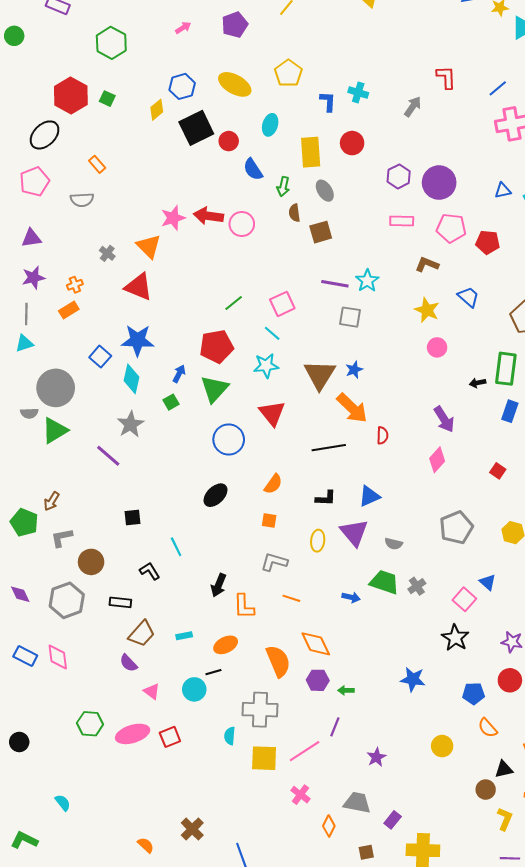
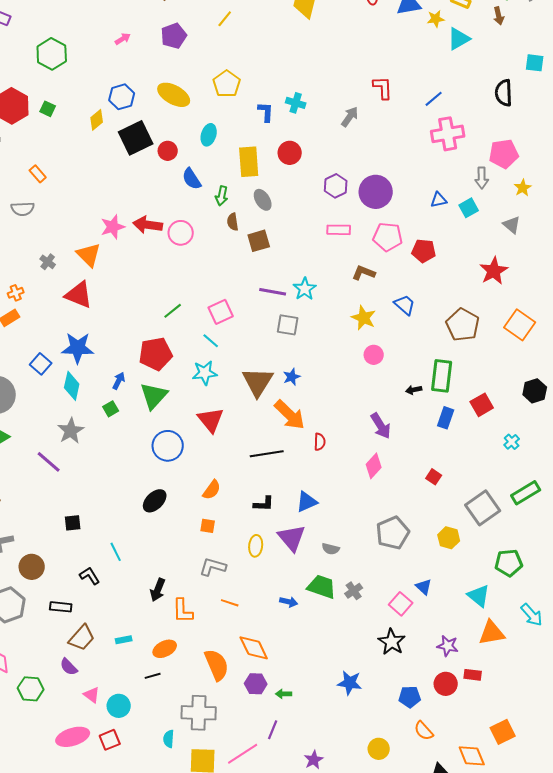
cyan circle: (194, 689) -> (119, 706), moved
green hexagon: (90, 724) -> (31, 689), moved

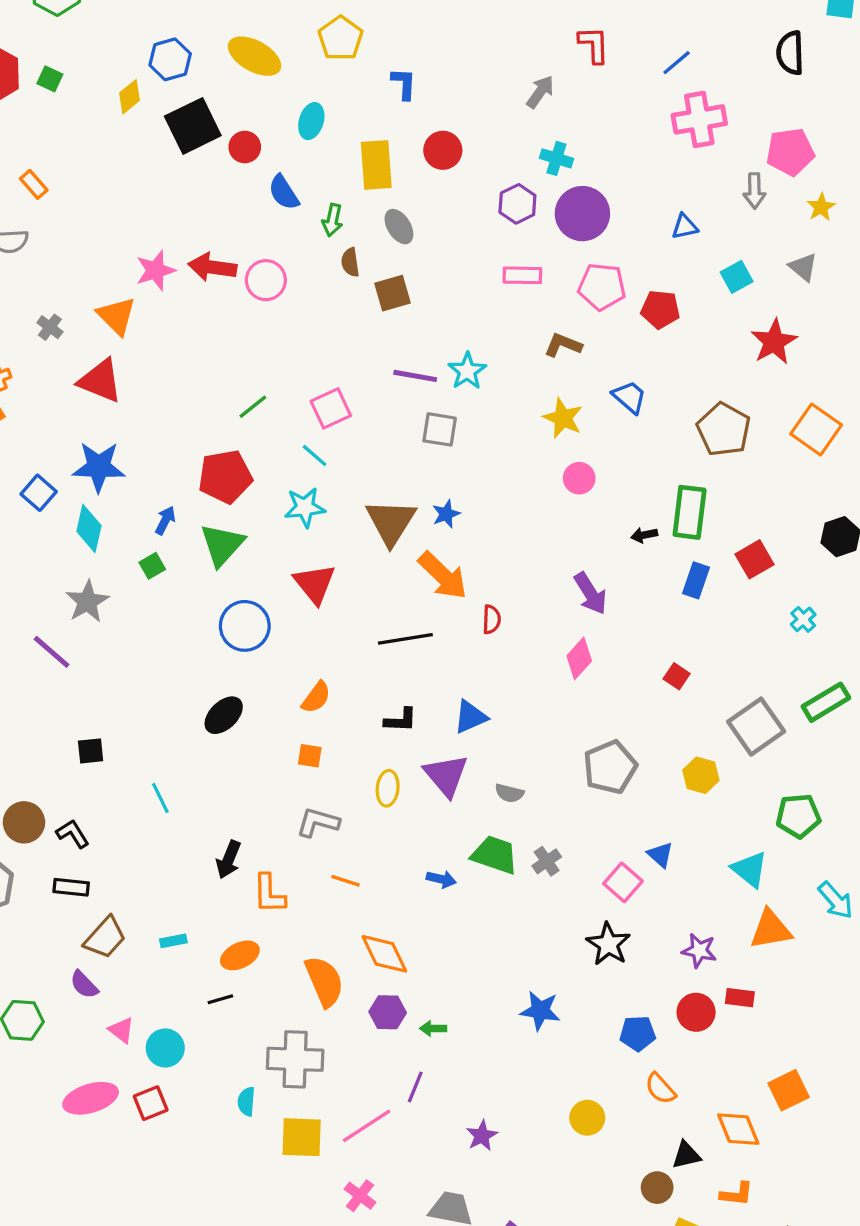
cyan cross: (296, 103) -> (556, 158), moved
cyan square: (469, 208) -> (737, 277), moved
black L-shape: (90, 576) -> (73, 834), moved

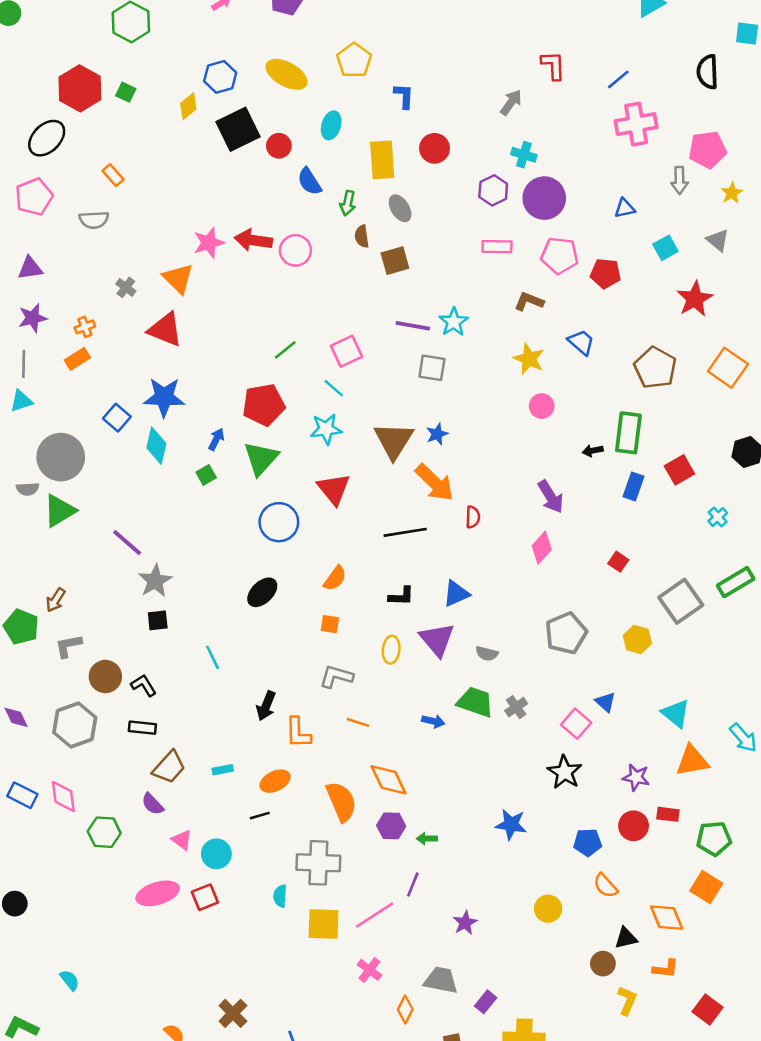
gray star: (87, 602) -> (155, 581), moved
green pentagon: (798, 816) -> (714, 839), moved
orange square: (789, 1090) -> (706, 887), turned -32

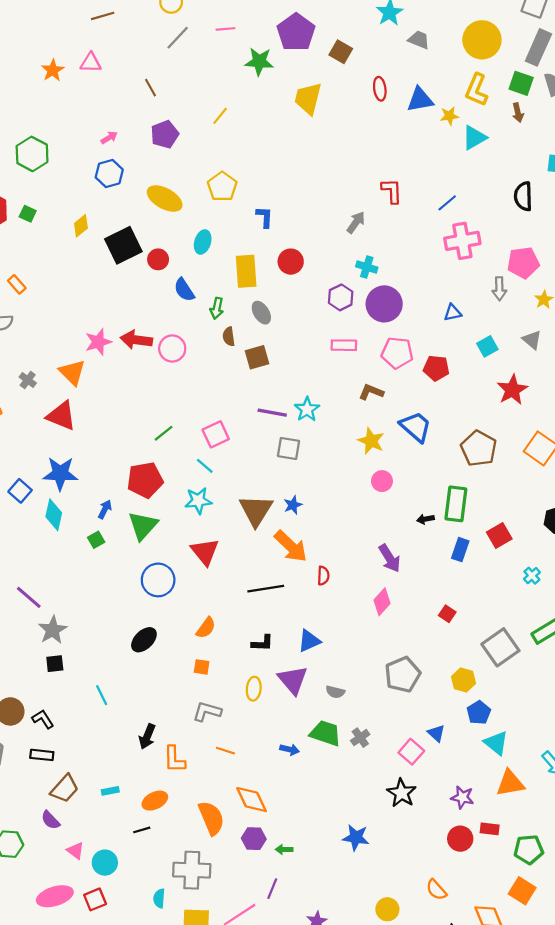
blue hexagon: (220, 77) -> (109, 174), moved
blue trapezoid: (581, 342) -> (416, 427), size x1.4
blue pentagon: (588, 842) -> (479, 713), moved, turned -30

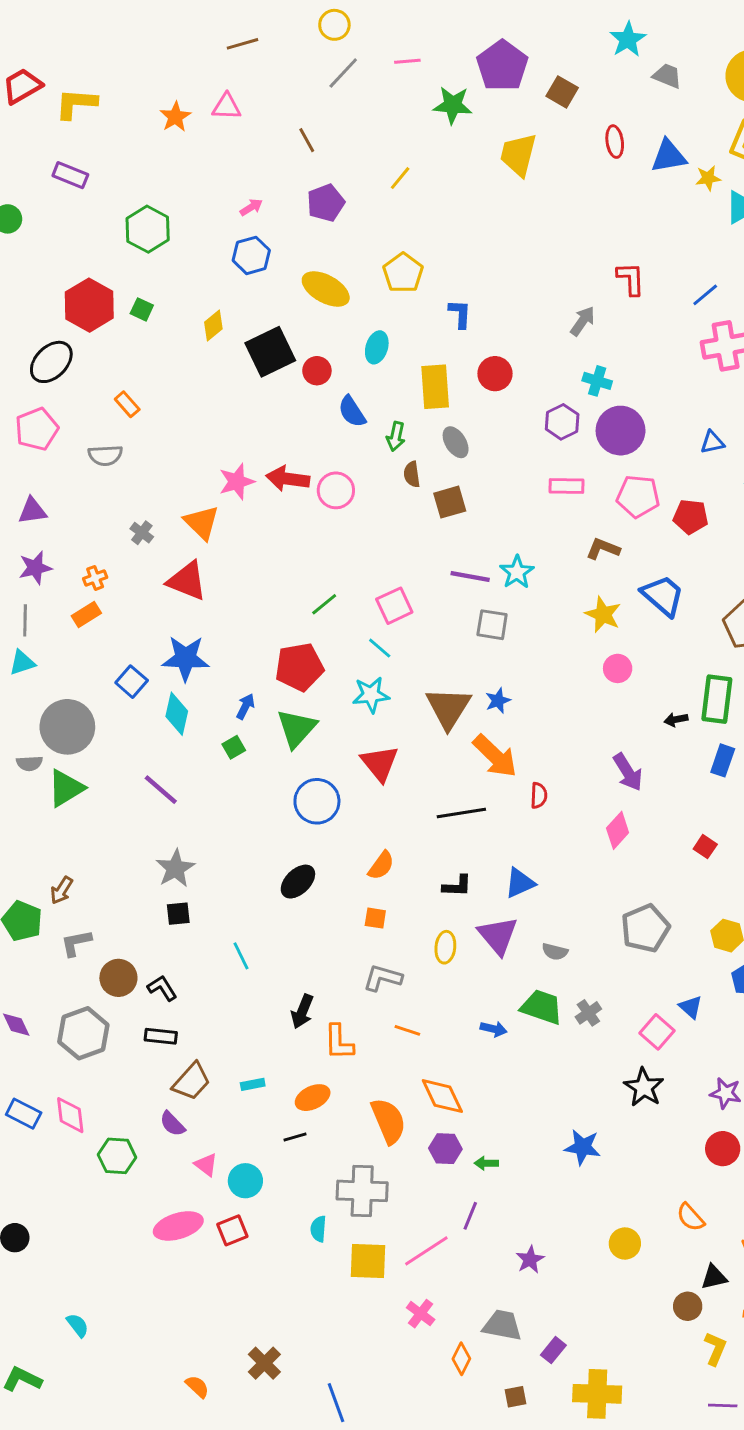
purple line: (29, 597) -> (161, 790), moved

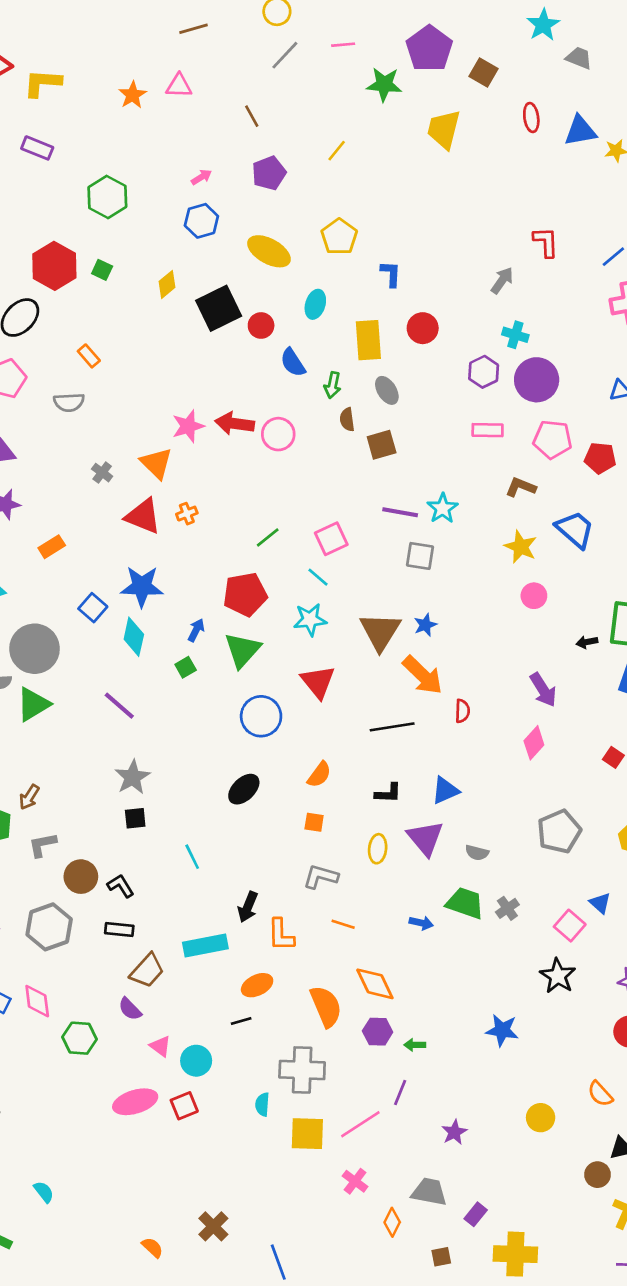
orange cross: (95, 578) -> (187, 514), moved
cyan rectangle: (253, 1084) -> (205, 945), moved, size x2.0

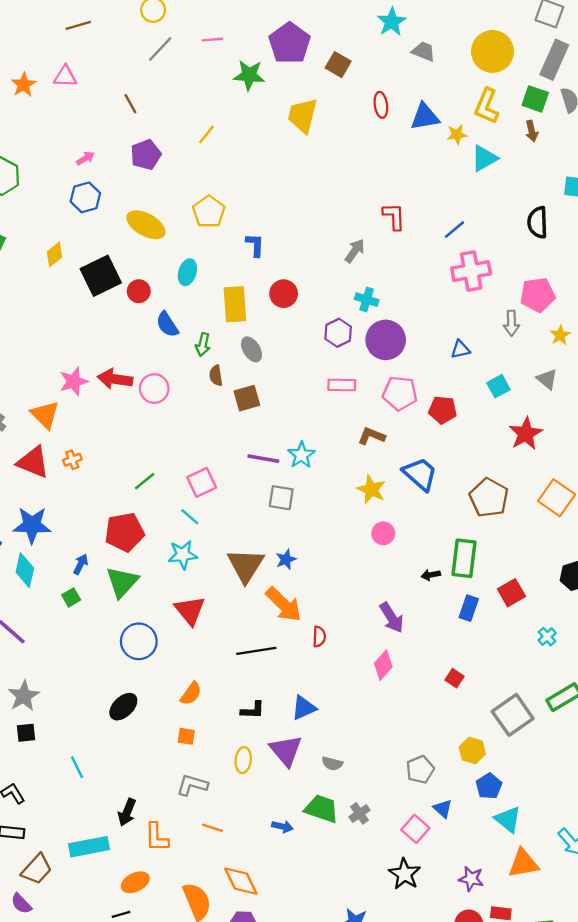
gray pentagon: (559, 832) -> (420, 770), moved, size x0.7

